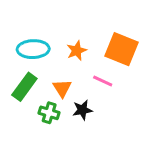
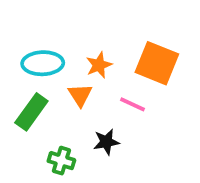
orange triangle: (62, 88) -> (80, 95), moved
green cross: (49, 113) -> (61, 161), moved

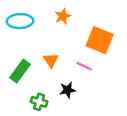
cyan ellipse: (43, 63) -> (20, 21), moved
orange star: (99, 65) -> (63, 16), moved

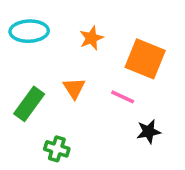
orange star: (63, 16) -> (91, 38), moved
black star: (68, 90) -> (149, 132), moved

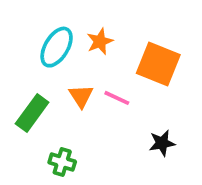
cyan ellipse: (29, 31) -> (57, 47), moved, turned -57
pink line: (123, 97) -> (117, 98), moved

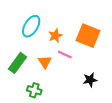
orange star: (100, 41) -> (55, 36), moved
orange triangle: (81, 96) -> (45, 62), moved

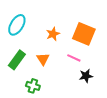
cyan ellipse: (31, 26) -> (17, 25), moved
pink line: (65, 55) -> (74, 58), moved

